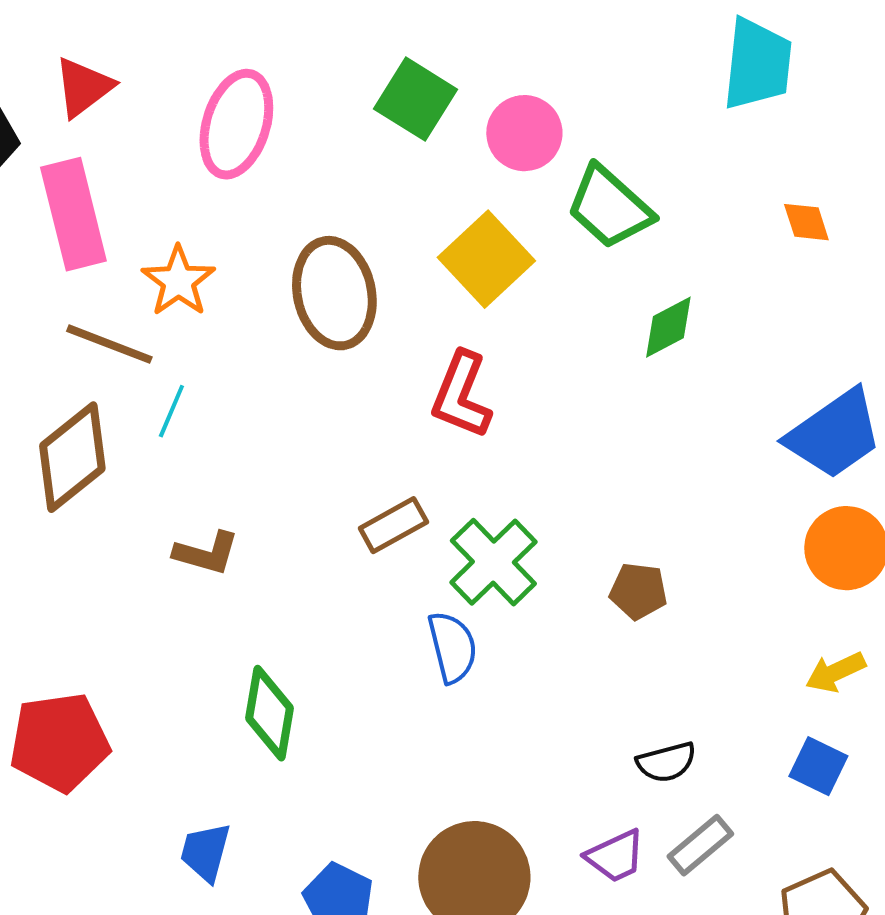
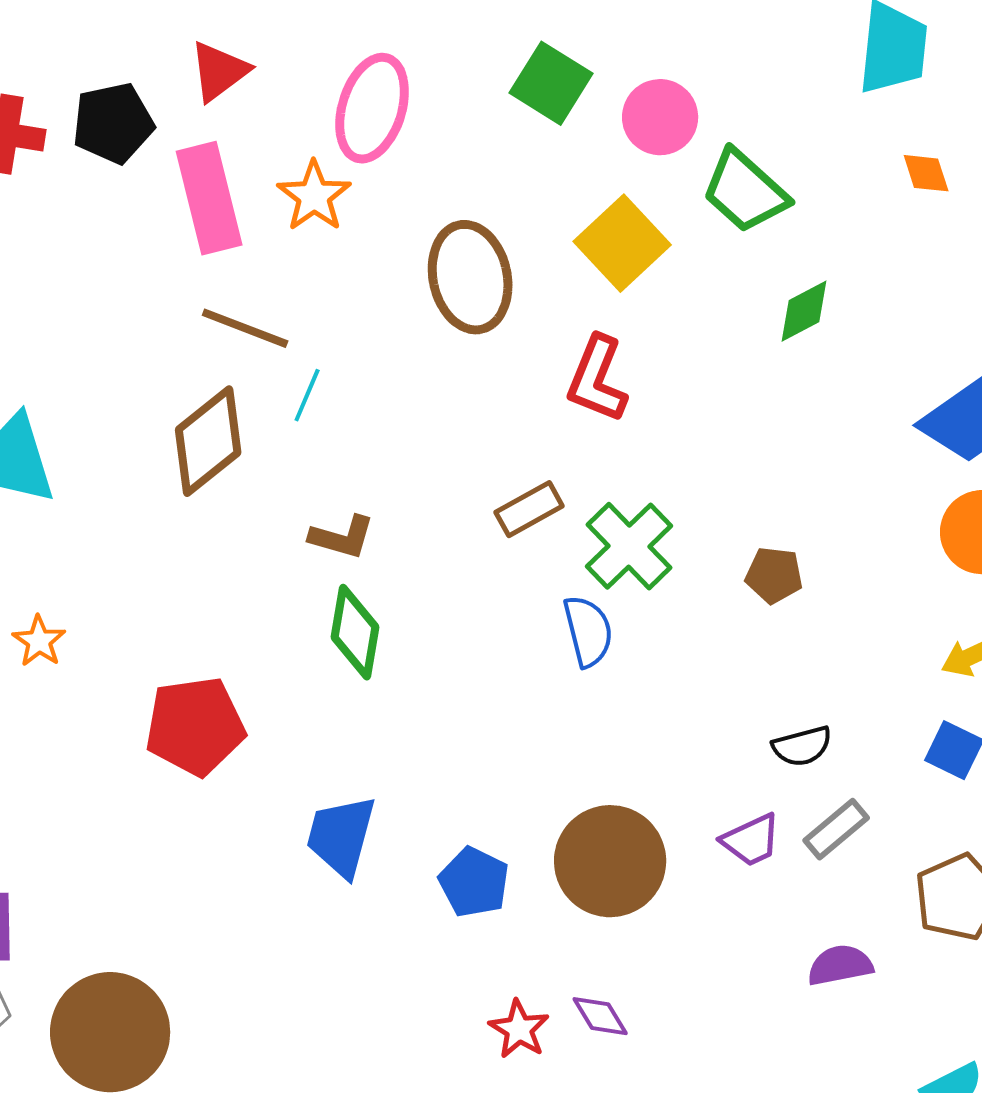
orange diamond: (806, 222) -> (926, 173), moved
orange star: (178, 281) -> (314, 196), moved
green diamond: (269, 713) -> (355, 632), moved
blue trapezoid: (205, 852) -> (341, 836), size x1.4

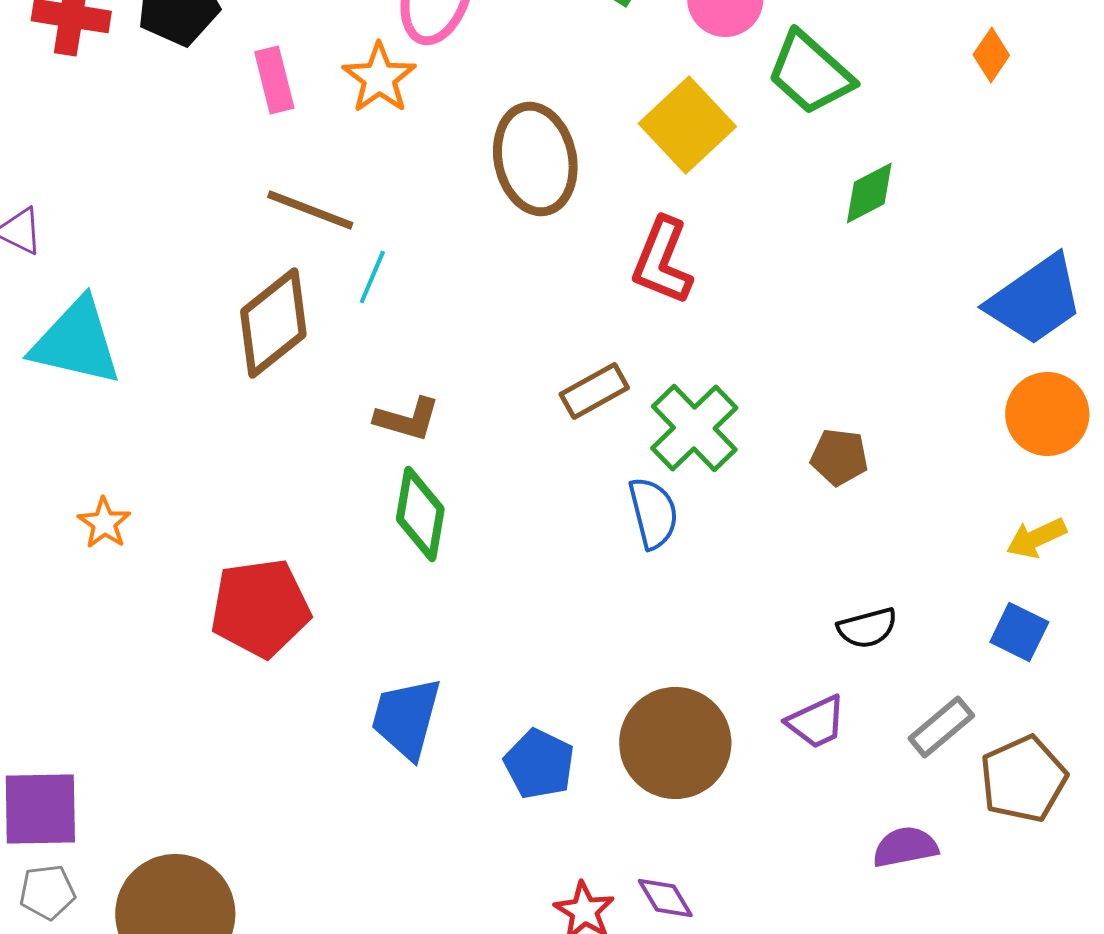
orange diamond: (926, 173) -> (991, 55), turned 52
pink rectangle: (209, 198) -> (274, 80), size x0.6
gray rectangle: (836, 829) -> (941, 727), moved

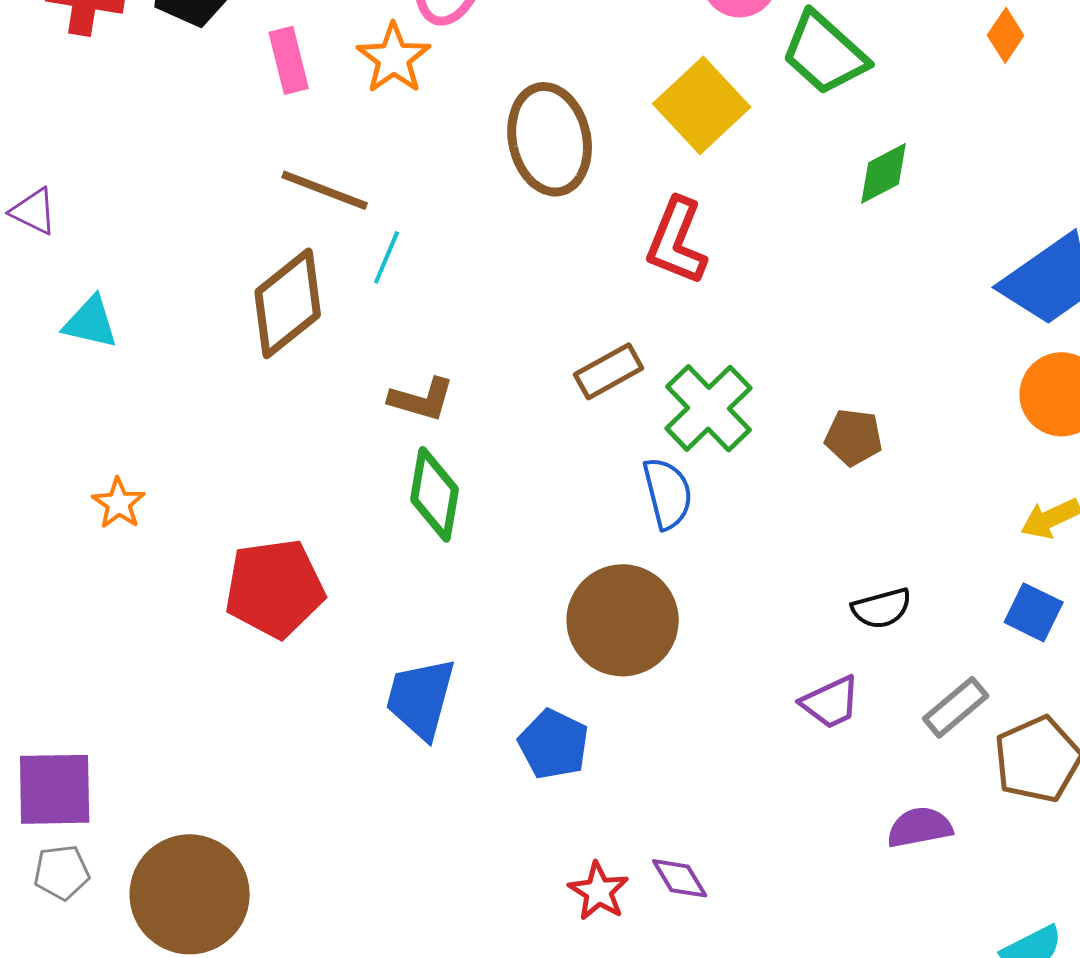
cyan triangle: (76, 342) -> (91, 322), size x0.6
brown circle: (675, 743) -> (623, 620), moved

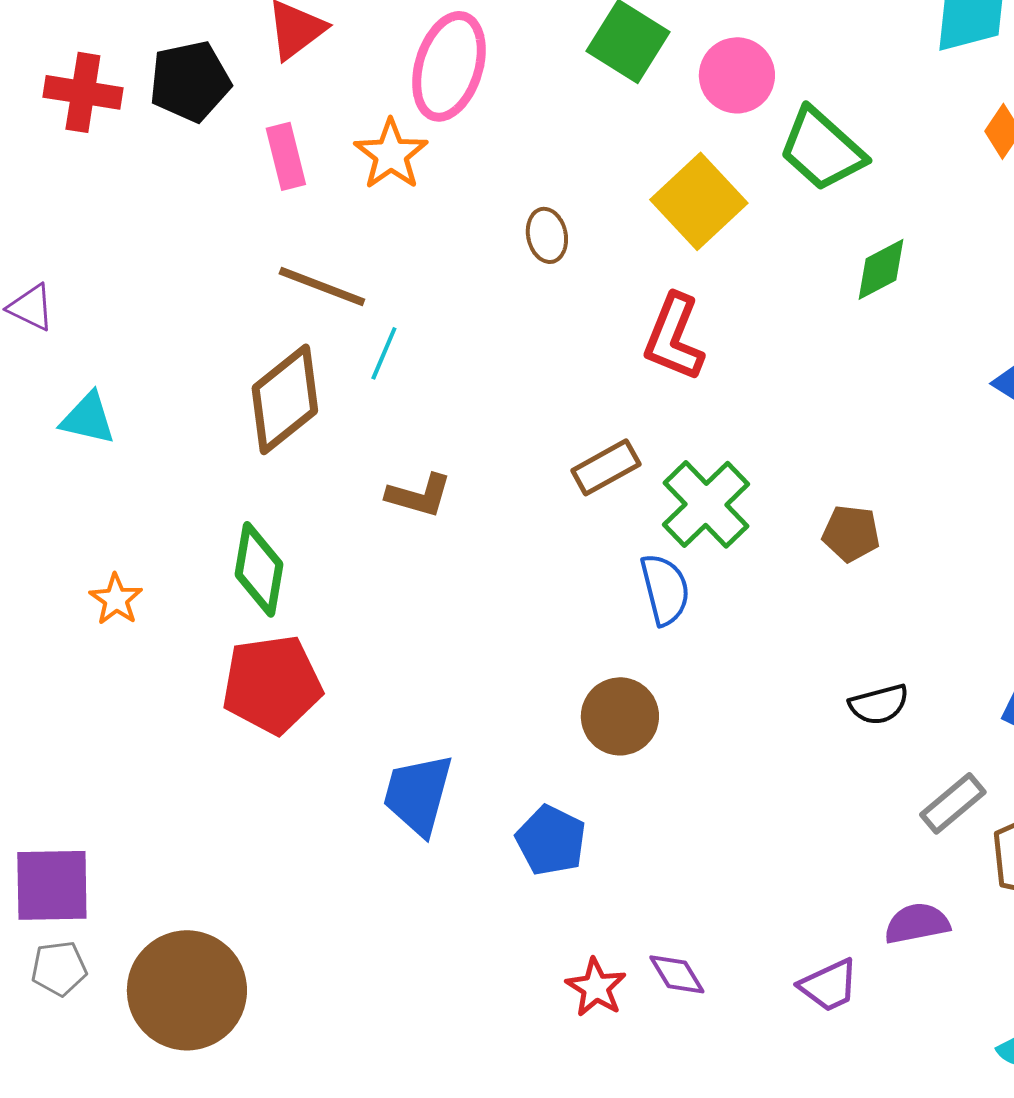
brown ellipse: (550, 139) -> (547, 235), size x0.5
green diamond: (435, 494) -> (259, 569), moved
brown circle: (623, 620) -> (620, 716), size x0.7
purple trapezoid: (831, 702) -> (829, 985), moved

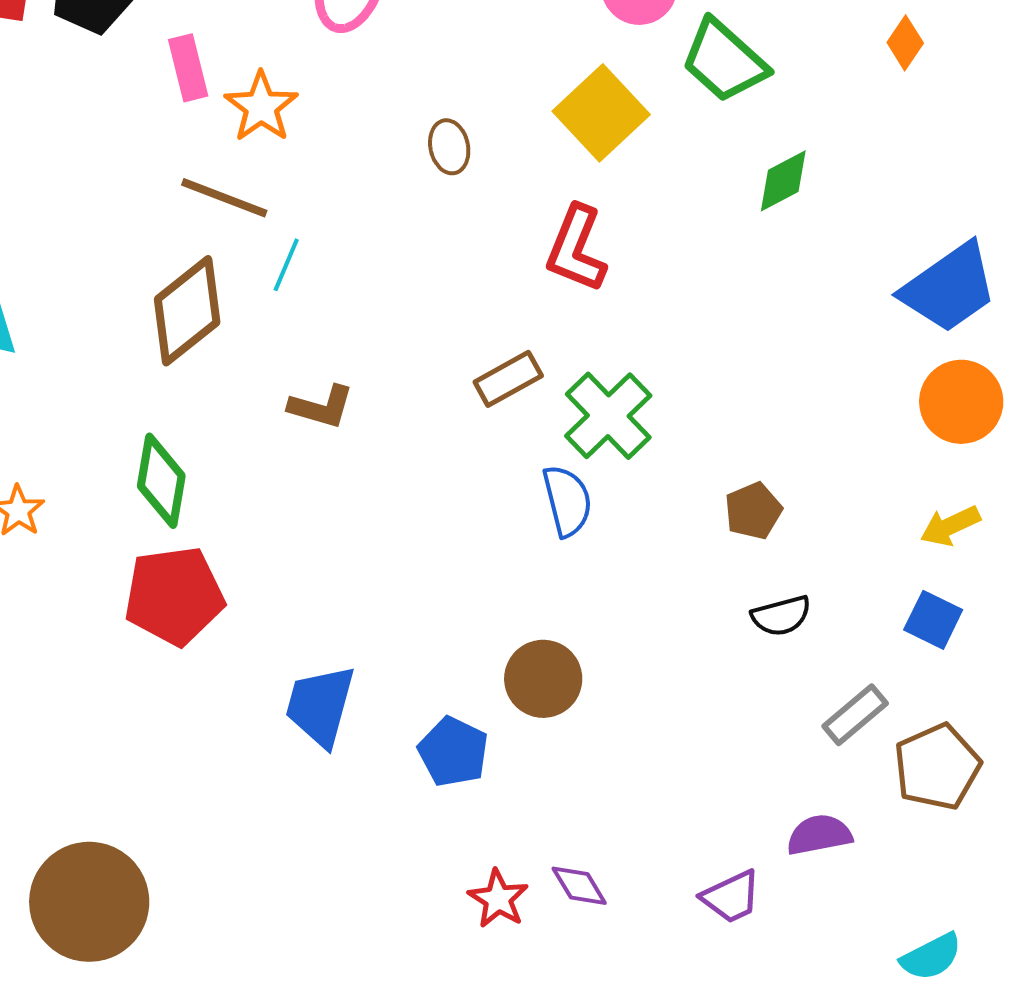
orange star: (391, 154) -> (261, 107), moved
brown pentagon: (851, 533) -> (753, 511), moved, turned -30
brown circle: (620, 716) -> (543, 679), moved

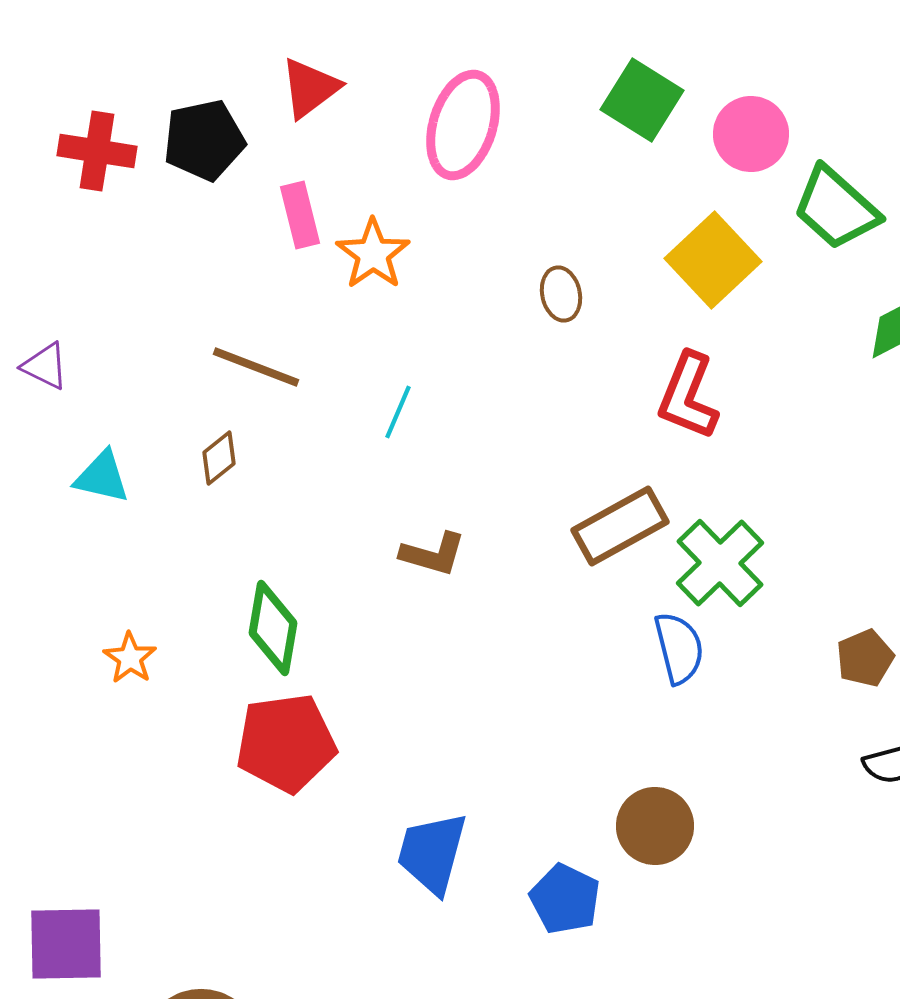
brown line: (224, 198) -> (256, 367), moved
brown diamond: (187, 311) -> (219, 458), moved, size x0.5
brown rectangle: (508, 379) -> (620, 526), size x1.4

